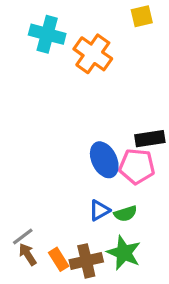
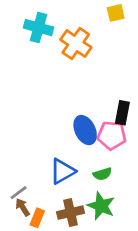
black rectangle: (150, 139) -> (122, 113), turned -70
blue triangle: (99, 210) -> (62, 171), moved, size x1.5
orange rectangle: (59, 259) -> (37, 218), moved, turned 54

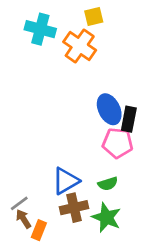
yellow square: (116, 13) -> (94, 16), moved
blue ellipse: (85, 130) -> (109, 109), moved
brown cross: (70, 213) -> (74, 208), moved

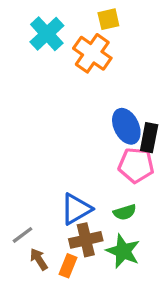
cyan cross: (40, 29) -> (47, 34), turned 32
brown arrow: (23, 219) -> (39, 259), moved
orange rectangle: (39, 230) -> (68, 266), moved

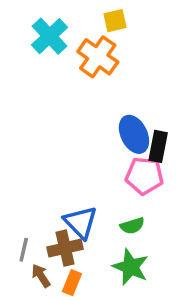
blue triangle: (76, 209) -> (81, 222), turned -44
gray line: (23, 235) -> (24, 250), turned -40
brown cross: (86, 240) -> (65, 248), moved

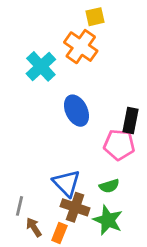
cyan cross: (50, 36) -> (41, 66), moved
blue ellipse: (134, 134) -> (76, 111), moved
brown cross: (65, 248) -> (75, 207), moved, turned 32

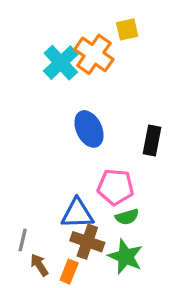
yellow square: (95, 17) -> (127, 29), moved
cyan cross: (41, 66) -> (61, 63), moved
pink pentagon: (119, 145) -> (116, 187), moved
blue triangle: (67, 183) -> (77, 213), turned -48

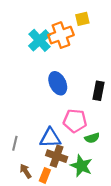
orange cross: (94, 54) -> (61, 35), turned 35
green semicircle: (127, 217) -> (92, 138), moved
gray line: (23, 240) -> (15, 143), moved

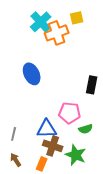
cyan cross: (40, 40) -> (41, 22), moved
blue ellipse: (58, 83) -> (32, 74), moved
brown arrow: (26, 171) -> (16, 160), moved

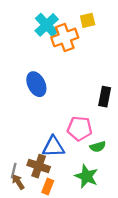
gray line: (14, 134) -> (14, 171), moved
brown cross: (53, 146) -> (39, 166), moved

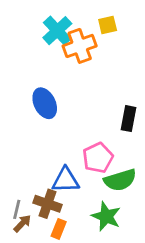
pink pentagon: (80, 128) -> (98, 158), turned -30
green semicircle: (98, 147) -> (120, 180), size x1.6
brown arrow: (18, 182) -> (22, 223), turned 77

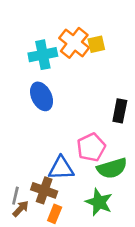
yellow square: (108, 25) -> (96, 44), moved
cyan cross: (57, 31) -> (43, 55), moved, turned 32
orange cross: (80, 46) -> (74, 43), turned -32

